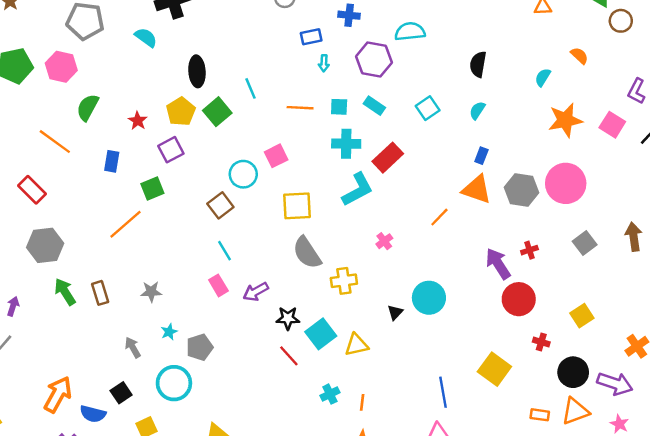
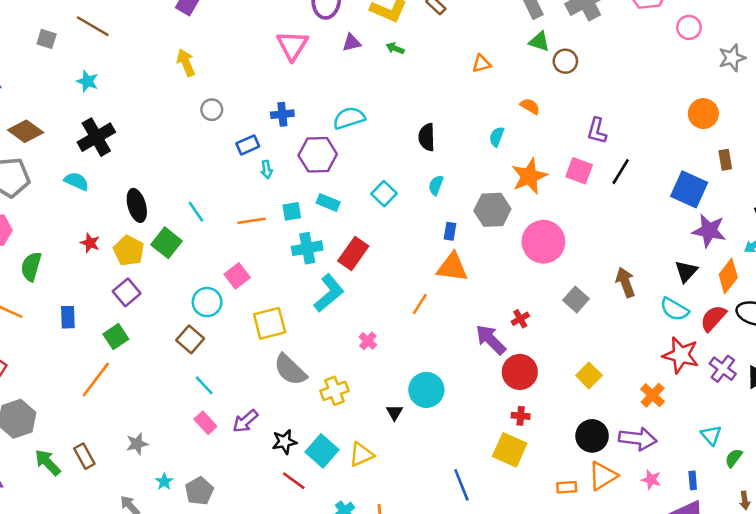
red star: (138, 121) -> (90, 243), moved
gray hexagon: (522, 190) -> (492, 210), moved
red cross: (541, 342) -> (521, 416), moved

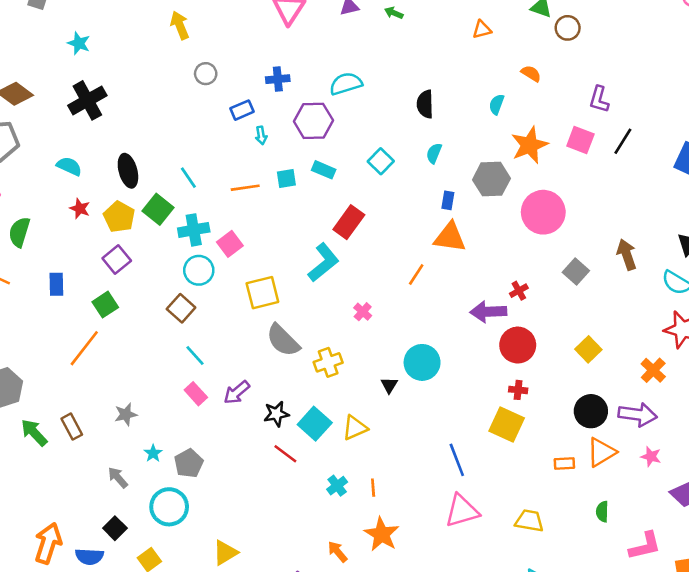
cyan semicircle: (76, 181) -> (69, 166), moved
cyan cross: (307, 248) -> (194, 230), moved
purple arrow: (491, 340) -> (488, 312), turned -48

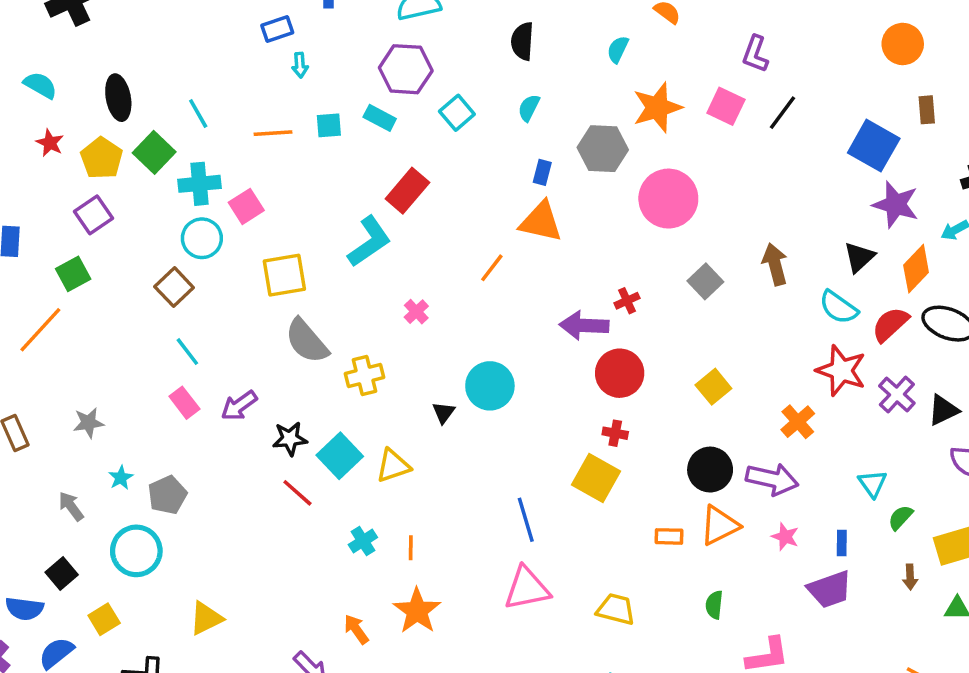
purple hexagon: (313, 121) -> (406, 69), moved

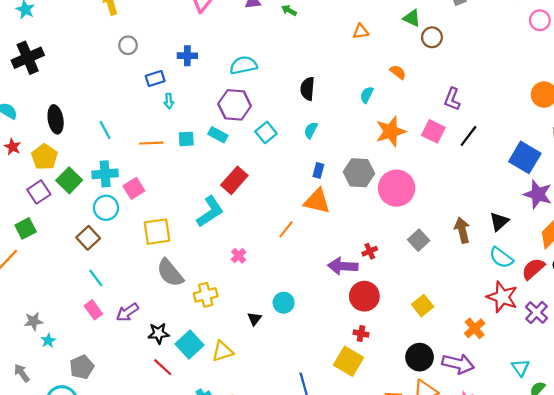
gray hexagon: (603, 149) -> (359, 173), moved
green square: (154, 152) -> (69, 180), moved
black triangle: (859, 257) -> (499, 222), moved
cyan circle: (490, 386) -> (284, 303), size x0.7
cyan star: (121, 478) -> (48, 341), moved

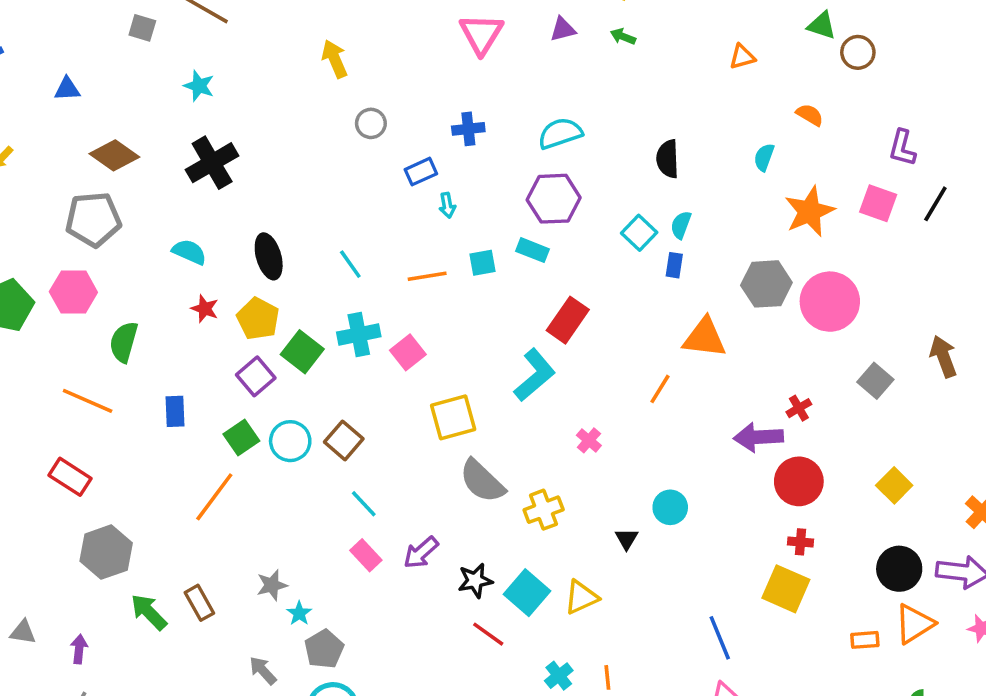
cyan square: (266, 132) -> (639, 233), moved
blue rectangle: (318, 170) -> (674, 265), moved
cyan circle: (106, 208) -> (290, 441), moved
gray pentagon: (82, 367) -> (324, 649), moved

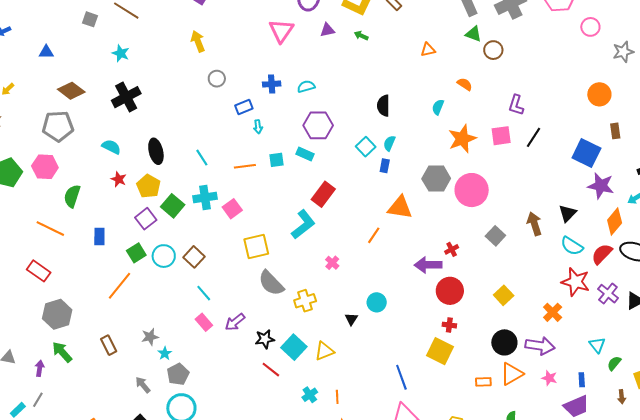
cyan semicircle: (560, 133) -> (306, 86), moved, size x0.7
pink square: (878, 203) -> (501, 136), turned -30
green arrow: (149, 612) -> (62, 352), moved

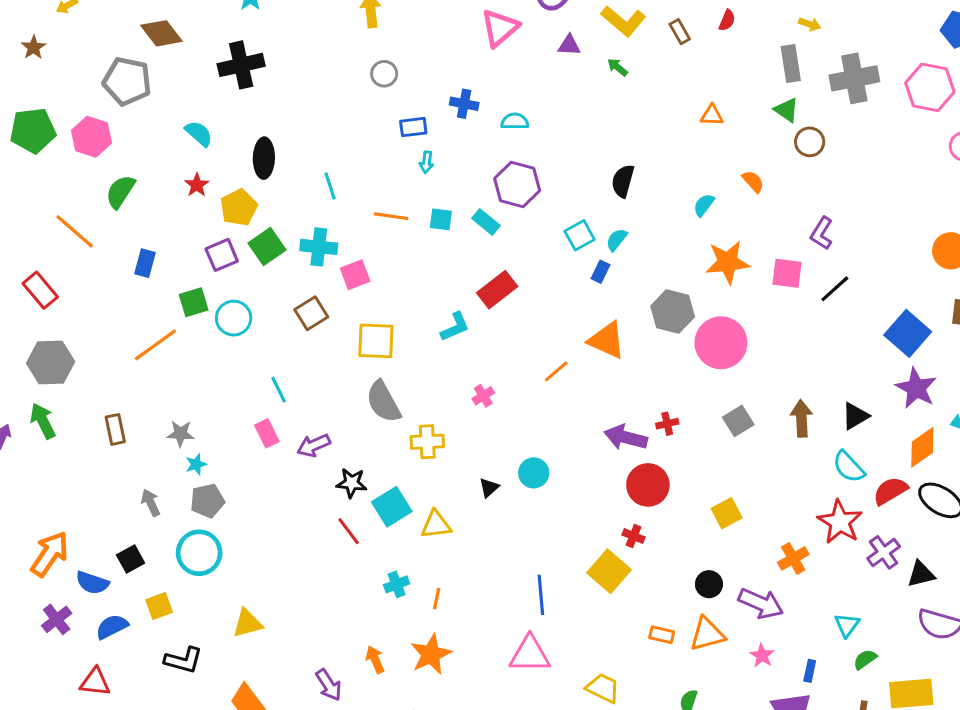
cyan L-shape: (303, 225) -> (455, 327), size x0.7
brown square: (194, 257) -> (311, 313), moved
black circle: (504, 342) -> (709, 584), size x0.7

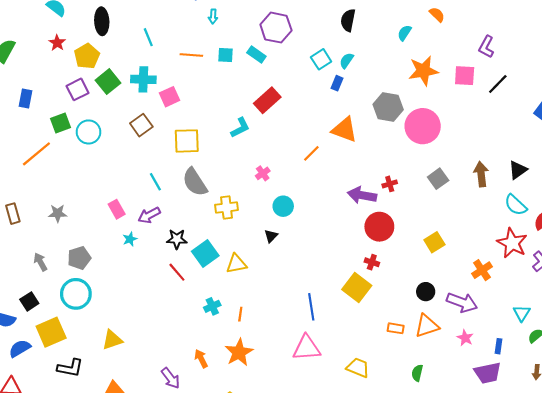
cyan line: (279, 390) -> (155, 182), moved
cyan star: (196, 464) -> (130, 239), moved
cyan circle: (534, 473) -> (283, 206), moved
yellow square: (159, 606) -> (51, 332), size x1.6

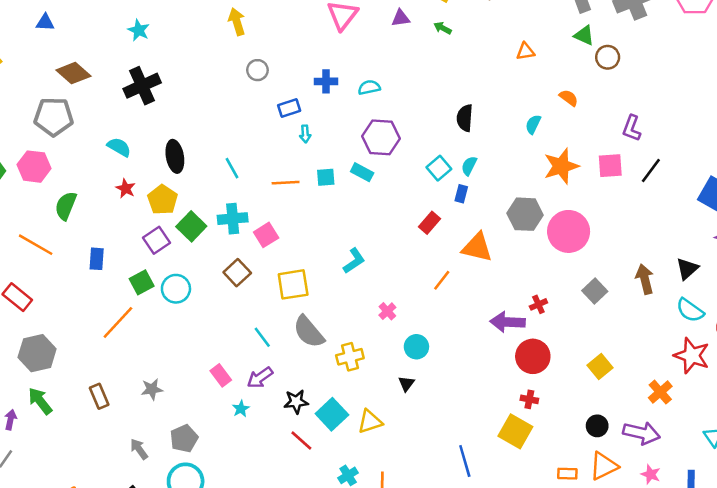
red rectangle: (267, 100) -> (430, 223), moved, size x0.7

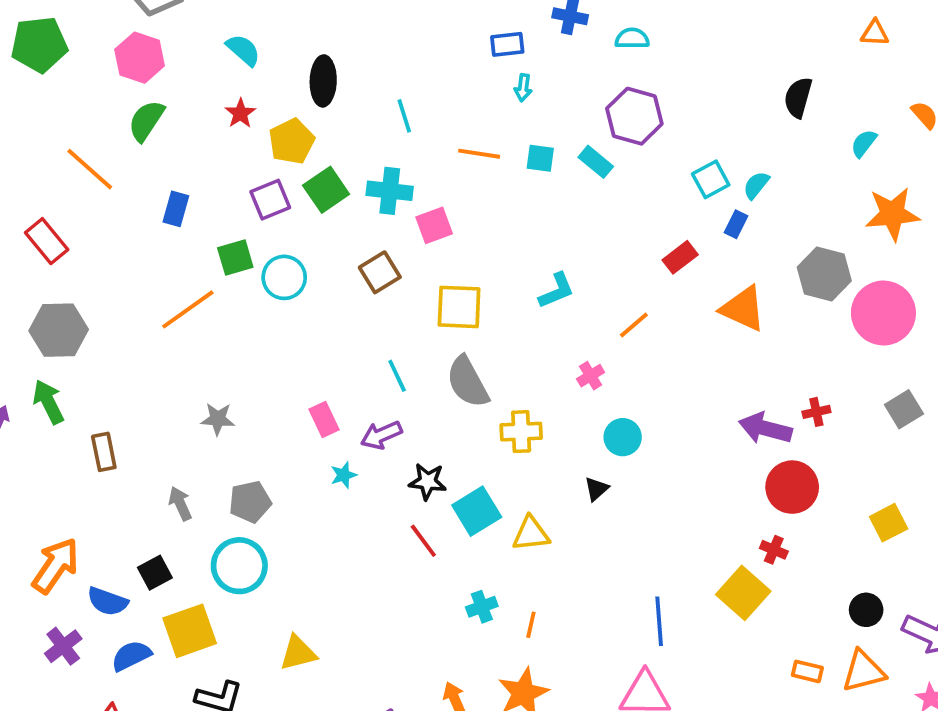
black semicircle: (465, 118) -> (798, 97), moved
pink hexagon: (34, 167) -> (140, 58), moved
orange line: (442, 280) -> (634, 325), moved
brown rectangle: (99, 396) -> (104, 452), moved

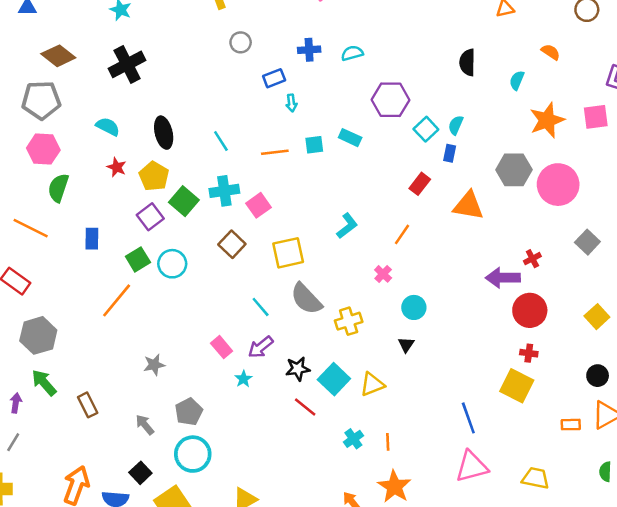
purple hexagon: (634, 116) -> (390, 100), moved

